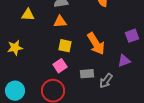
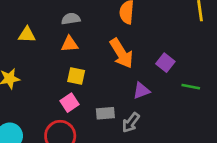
purple square: (132, 36) -> (165, 63), turned -32
orange arrow: (96, 44) -> (121, 53), moved
purple triangle: (124, 61) -> (141, 91), moved

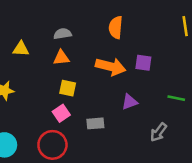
orange arrow: (121, 53) -> (111, 67), turned -44
purple square: (165, 63) -> (143, 63), moved, turned -30
gray arrow: (131, 123) -> (159, 132), moved

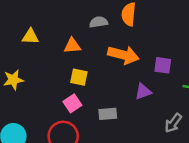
gray semicircle: (63, 34) -> (99, 22), moved
purple square: (143, 63) -> (163, 65), moved

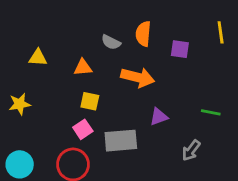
gray semicircle: (99, 22) -> (111, 42), turned -144
purple square: (163, 65) -> (180, 49), moved
gray rectangle: (108, 114) -> (121, 141), size x1.6

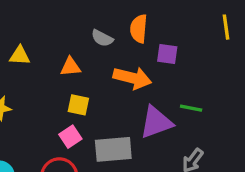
purple square: (180, 49) -> (167, 54), moved
green line: (211, 112) -> (191, 108), moved
purple triangle: (159, 117) -> (156, 122), size x1.6

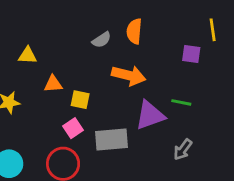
gray semicircle: (102, 38) -> (102, 40), turned -60
purple square: (167, 54) -> (191, 54), moved
orange triangle: (70, 67) -> (53, 84), moved

